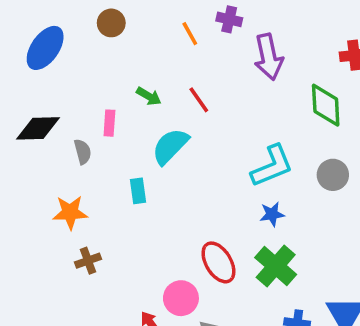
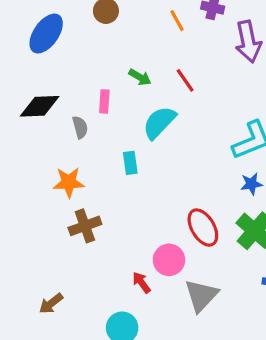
brown cross: (88, 261) -> (85, 226), size x1.4

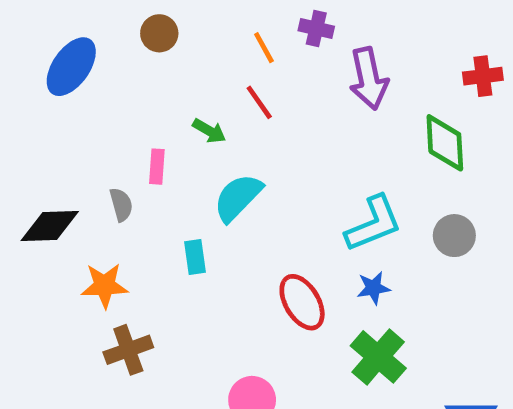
red line: (185, 80) -> (259, 102), moved
black diamond: (40, 106) -> (50, 226), moved
red ellipse: (203, 228) -> (302, 302), moved

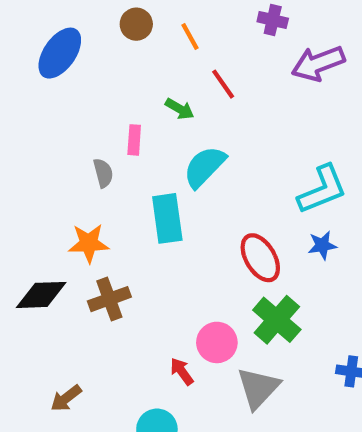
orange line: (264, 48) -> (190, 37), moved
purple arrow: (369, 79) -> (318, 63), turned 81
black diamond: (50, 226) -> (41, 295), moved
cyan rectangle: (195, 257) -> (167, 218), size x1.6
green cross: (378, 357) -> (277, 320), moved

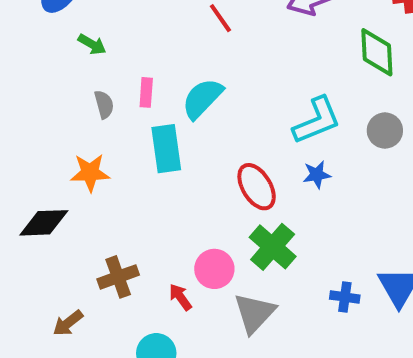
green arrow: (180, 109) -> (92, 44), moved
pink rectangle: (134, 140) -> (146, 92), moved
brown cross: (109, 299) -> (118, 277), moved

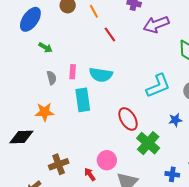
cyan semicircle: (202, 98) -> (101, 75), turned -125
blue star: (317, 175) -> (175, 120), moved
green cross: (273, 247) -> (148, 143), moved

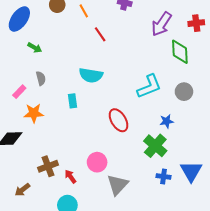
purple arrow: (156, 24) -> (161, 24), moved, turned -35
pink rectangle: (73, 72) -> (19, 92), moved, turned 40
cyan rectangle: (83, 100) -> (73, 101), size x0.6
green cross: (148, 143) -> (155, 146), moved
red arrow: (90, 174) -> (70, 176), moved

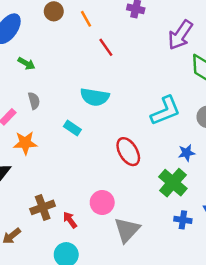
cyan rectangle: (73, 101) -> (72, 128), turned -48

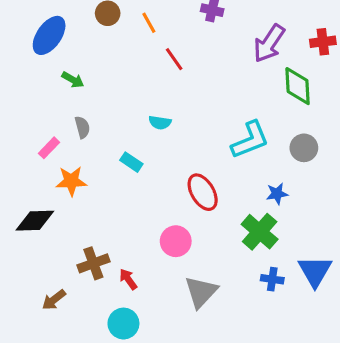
cyan semicircle: (95, 97) -> (160, 122), size x0.6
pink circle: (102, 202) -> (176, 241), moved

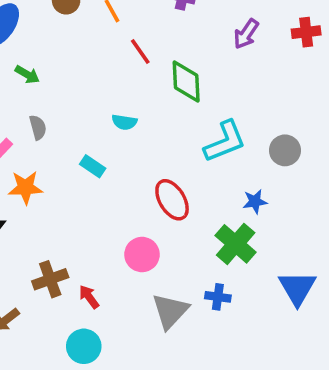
purple arrow: (269, 43) -> (246, 34), size x0.7
green diamond: (298, 86) -> (186, 82), moved
blue cross: (272, 279) -> (218, 297), moved

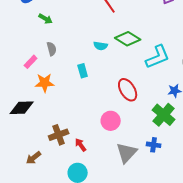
green diamond: (186, 82) -> (128, 39), moved, turned -55
cyan rectangle: (93, 166) -> (83, 71), turned 40

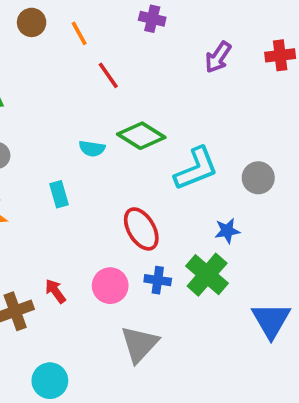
red arrow: (81, 145) -> (55, 291), moved
blue cross: (154, 145) -> (158, 280), moved

